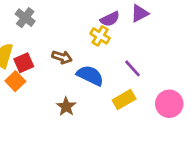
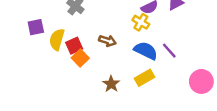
blue semicircle: (90, 76) -> (146, 51), moved
orange square: (15, 81) -> (80, 58), moved
yellow rectangle: (124, 100) -> (145, 78), moved

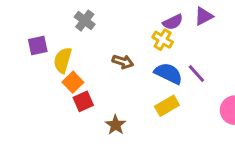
red square: (74, 46) -> (83, 101), moved
orange square: (80, 58) -> (73, 82), moved
brown star: (111, 84) -> (116, 125), moved

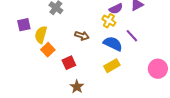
purple line: (196, 73) -> (132, 36), moved
red square: (83, 101) -> (69, 63), moved
brown star: (116, 125) -> (77, 87), moved

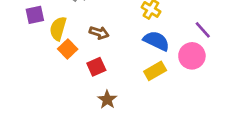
brown arrow: (82, 36) -> (99, 33), moved
purple line: (132, 36) -> (203, 30), moved
pink circle: (158, 69) -> (192, 56), moved

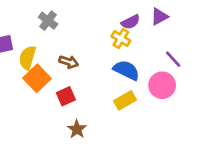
orange square: (68, 49) -> (37, 78), size x1.4

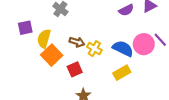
yellow cross: (121, 39) -> (94, 49), moved
pink circle: (162, 85) -> (144, 44), moved

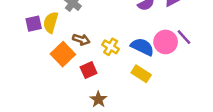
yellow semicircle: (44, 39) -> (51, 22), moved
brown arrow: (77, 42) -> (81, 40), moved
yellow rectangle: (122, 73) -> (141, 74), turned 63

